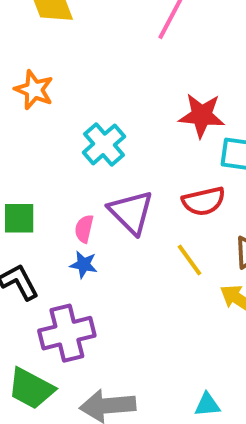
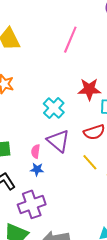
cyan cross: (104, 144) -> (54, 108), moved

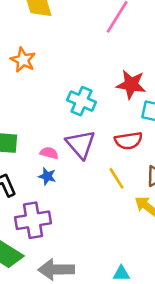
cyan cross: (54, 108) -> (82, 101), turned -30
pink semicircle: (36, 151) -> (49, 153), turned 88

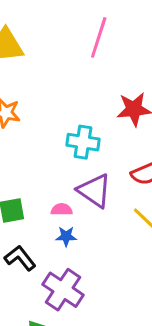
purple cross: (33, 220) -> (63, 290), turned -32

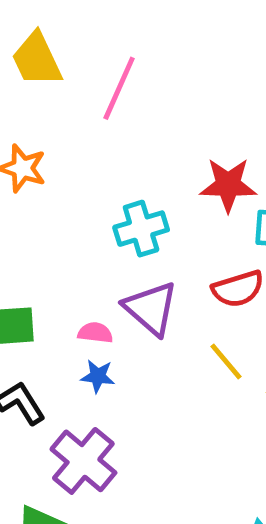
pink line: (99, 37) -> (119, 88), moved
cyan cross: (83, 142) -> (141, 229), turned -32

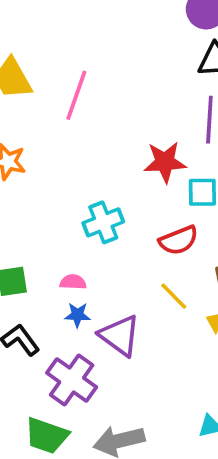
cyan cross: (141, 229) -> (103, 222), moved
purple triangle: (151, 308) -> (120, 336), moved

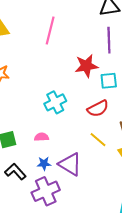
pink line: (76, 95) -> (50, 31), moved
blue star: (77, 315) -> (44, 164), moved
purple cross: (72, 380) -> (46, 191), turned 36

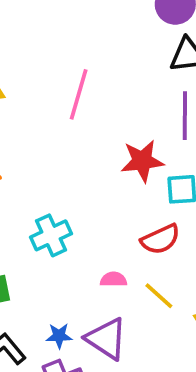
cyan cross: (55, 102) -> (51, 235), moved
pink semicircle: (41, 137) -> (113, 279), moved

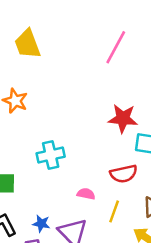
pink line: (79, 94) -> (116, 47), moved
yellow line: (159, 296) -> (114, 211), turned 55

